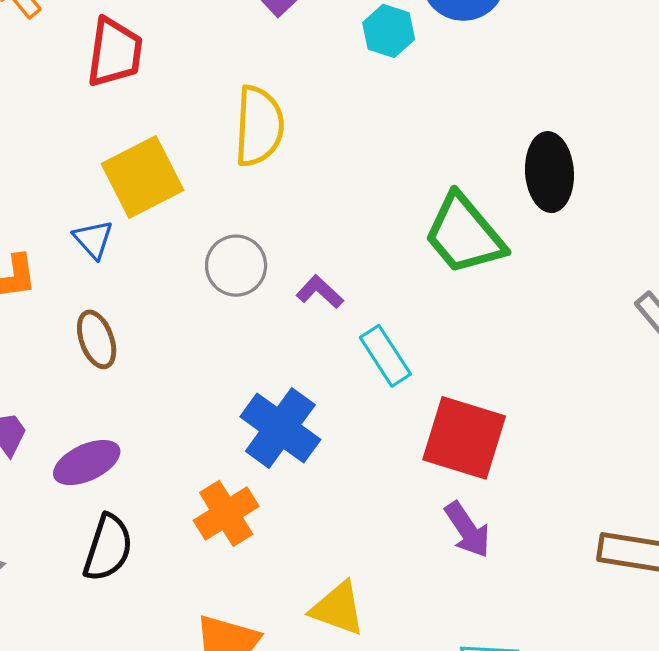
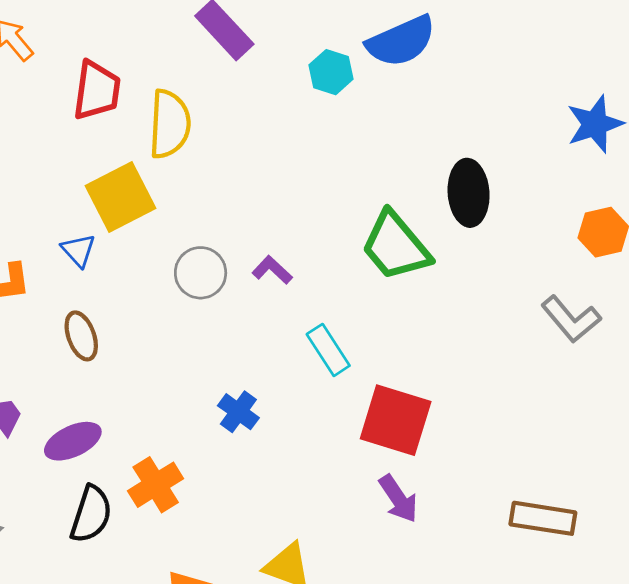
yellow semicircle: (259, 126) -> (170, 124), moved
purple L-shape: (320, 292) -> (272, 270), moved
blue cross: (280, 428) -> (238, 412), size x0.6
orange cross: (226, 513) -> (156, 485), moved

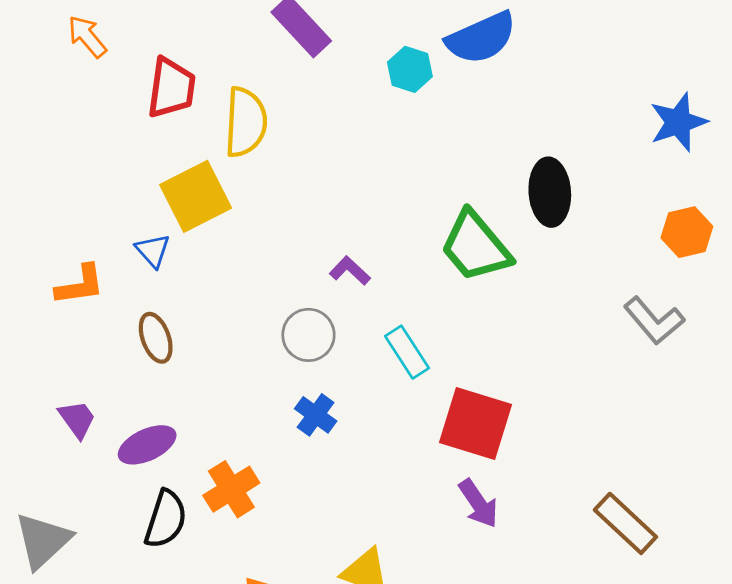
gray circle: (201, 273) -> (308, 335), moved
brown rectangle: (543, 518) -> (625, 523), turned 34

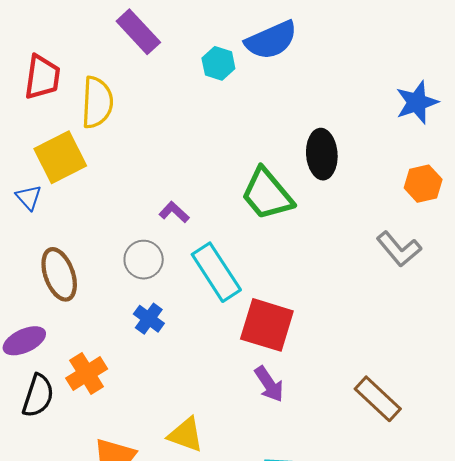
brown ellipse: (156, 338) -> (59, 274), moved, size x1.4
cyan rectangle: (407, 352) -> (216, 272), size x1.5

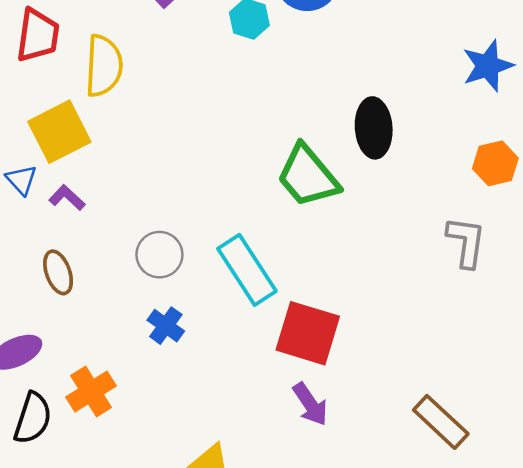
purple L-shape: (174, 212) -> (67, 198), moved
gray L-shape: (399, 249) -> (466, 242), turned -132
brown ellipse: (59, 274) -> (58, 272), size x0.7

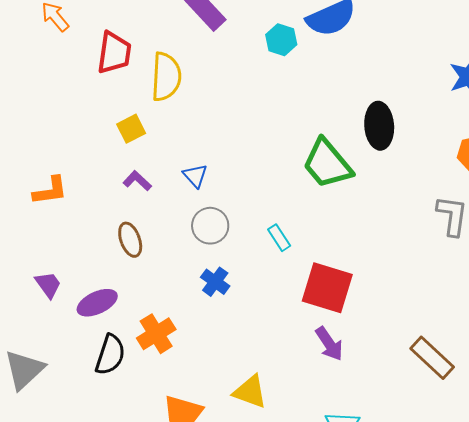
yellow square: (59, 132) -> (131, 129), size x0.6
blue triangle: (21, 180) -> (195, 176), moved
cyan rectangle: (247, 270) -> (279, 238), size x0.5

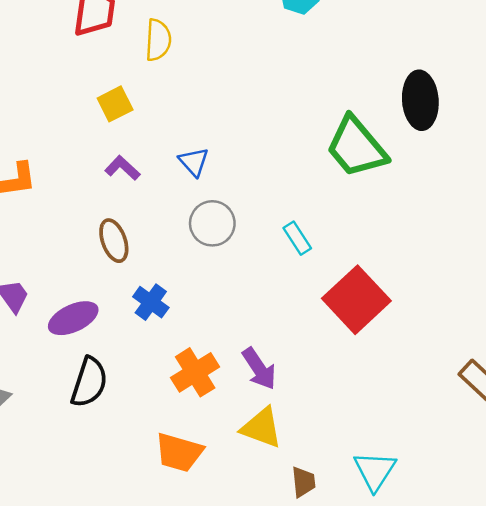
yellow semicircle: (166, 77) -> (158, 40), size x0.7
blue cross: (215, 282) -> (151, 302), moved
red square: (327, 288) -> (356, 300), turned 30
orange cross: (156, 334) -> (195, 372), moved
purple arrow: (329, 344) -> (259, 369), moved

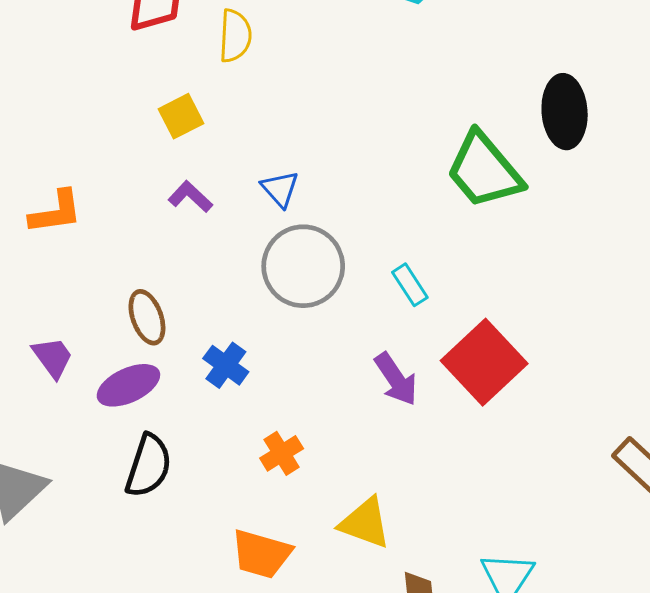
gray circle: (212, 223) -> (303, 266), size x1.4
brown ellipse: (114, 241) -> (147, 317), moved
purple arrow: (259, 369) -> (396, 379), moved
orange cross: (195, 372) -> (282, 453), size x0.7

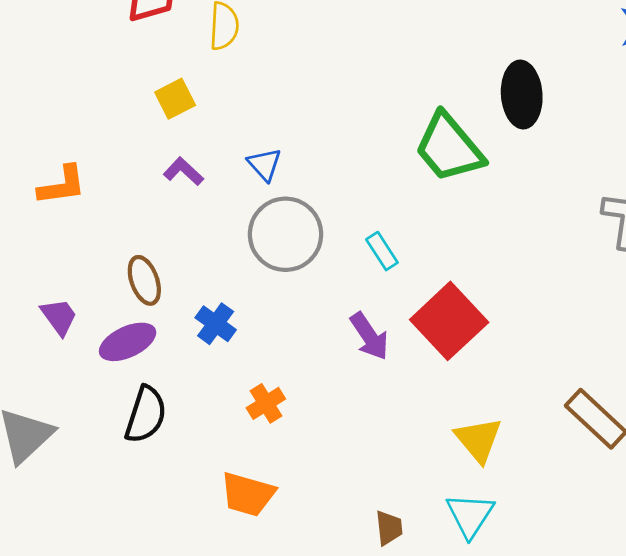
yellow triangle: (365, 523) -> (478, 440), moved, turned 30

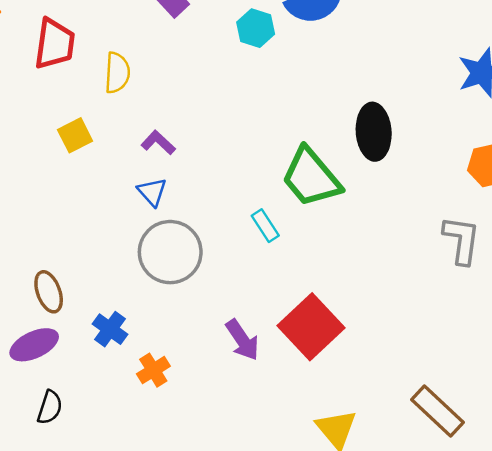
purple L-shape: (183, 171) -> (158, 143), moved
cyan rectangle: (382, 251) -> (265, 226), moved
orange cross: (266, 403) -> (153, 370), moved
black semicircle: (146, 415) -> (50, 407), size x0.7

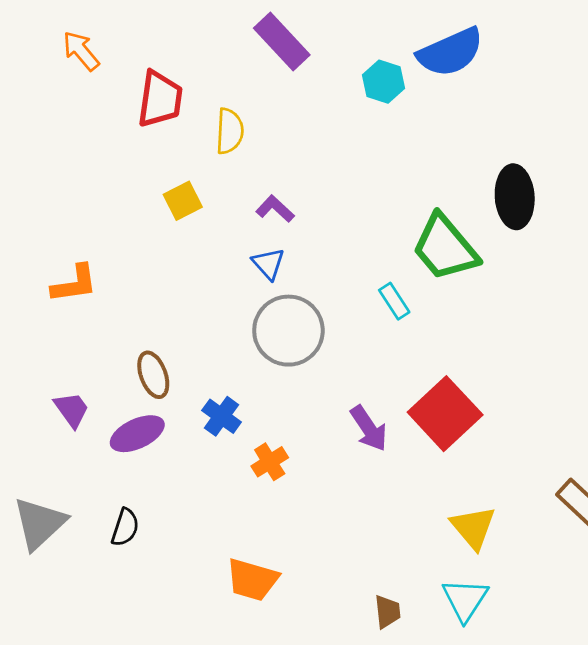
black semicircle: (50, 407) -> (125, 527), moved

